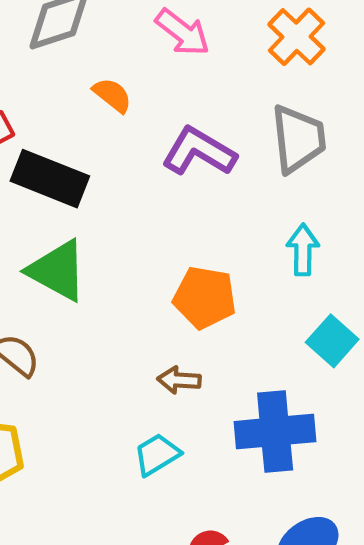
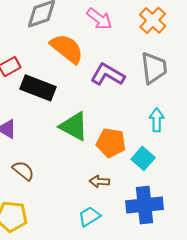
orange semicircle: (112, 95) -> (67, 49), size x1.8
green triangle: (57, 271) -> (74, 126), moved
cyan square: (332, 341) -> (143, 158), moved

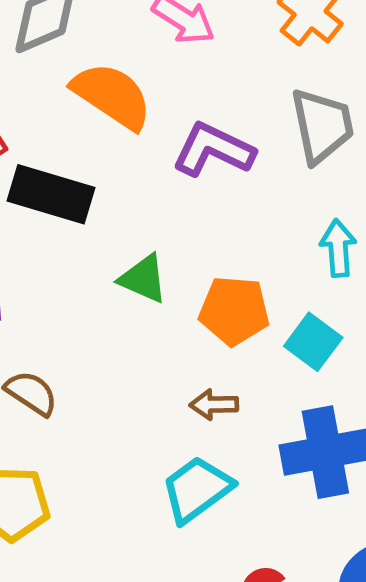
green triangle: (74, 126) -> (143, 279), size x0.7
cyan trapezoid: (89, 216) -> (197, 489), size x1.4

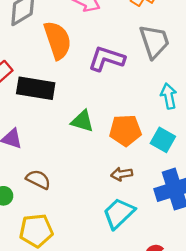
orange semicircle: (112, 96) -> (58, 40), turned 45

